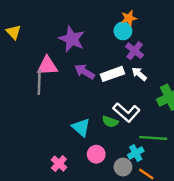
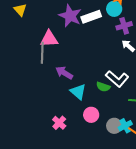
purple cross: (135, 51) -> (124, 26), turned 35
purple arrow: (85, 72) -> (64, 73), moved
white rectangle: (112, 74) -> (91, 17), moved
cyan cross: (136, 153) -> (125, 126), moved

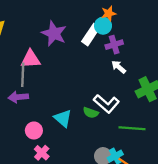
white rectangle: (91, 17) -> (91, 35), moved, turned -36
purple arrow: (64, 73) -> (18, 97), moved, turned -36
pink circle: (91, 115) -> (34, 130), moved

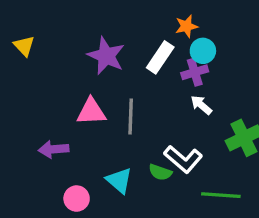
cyan circle: (103, 26) -> (203, 51), moved
pink triangle: (31, 59) -> (91, 112), moved
gray line: (23, 75) -> (131, 116), moved

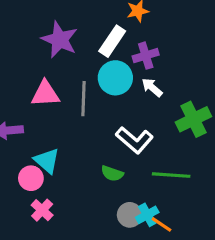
cyan circle: (203, 51) -> (115, 78), moved, size x1.4
green semicircle: (160, 172) -> (112, 173), moved
cyan triangle: (119, 180) -> (47, 161), moved

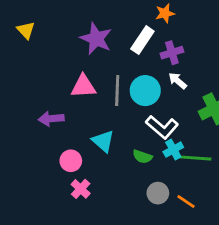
cyan circle: (115, 78) -> (145, 91), moved
cyan triangle: (47, 161) -> (103, 141), moved
cyan cross: (147, 215) -> (173, 150), moved

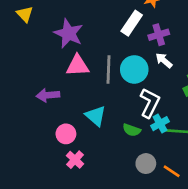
purple star: (96, 39) -> (69, 33), moved
white L-shape: (162, 127) -> (150, 103), turned -104

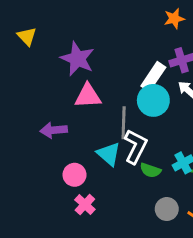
white rectangle: (132, 23) -> (153, 77), moved
gray line: (108, 69) -> (124, 123), moved
white L-shape: (150, 103) -> (135, 147), moved

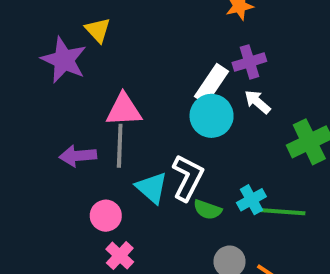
yellow triangle: (27, 36) -> (98, 30), moved
purple star: (77, 59) -> (64, 60), moved
gray line: (124, 123) -> (120, 146), moved

